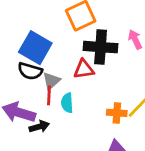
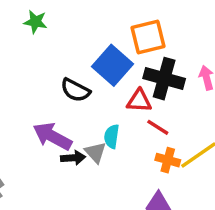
blue square: (35, 48) -> (112, 65), moved
gray triangle: (51, 81) -> (95, 152), moved, turned -42
red line: (49, 95) -> (158, 127), moved, turned -72

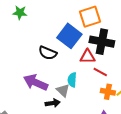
black arrow: (73, 158) -> (53, 103), moved

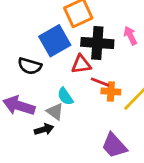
blue square: (69, 36) -> (55, 41), turned 30
cyan semicircle: (72, 80) -> (65, 96), turned -32
orange cross: (108, 92) -> (111, 91), moved

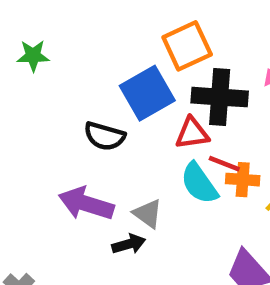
cyan semicircle: (65, 96) -> (199, 183), moved, size x1.4

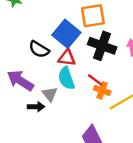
blue square: (147, 93) -> (66, 34), turned -36
red triangle: (192, 133) -> (67, 58), moved
cyan semicircle: (199, 183) -> (66, 78), moved

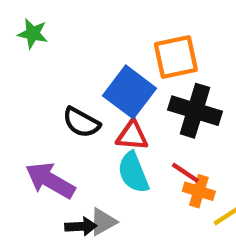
gray triangle: (50, 94) -> (103, 222), moved, turned 42

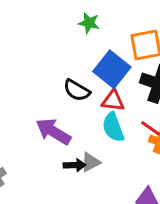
green star: (33, 34) -> (89, 23), moved

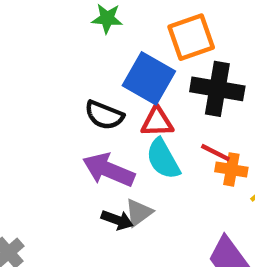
purple arrow: (53, 131) -> (109, 170), moved
black arrow: (75, 165) -> (117, 220), turned 30

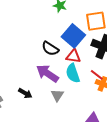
gray triangle: (139, 213) -> (57, 95), turned -32
black arrow: (117, 220) -> (25, 93), moved

